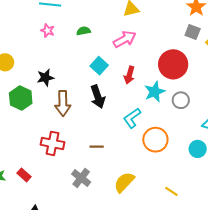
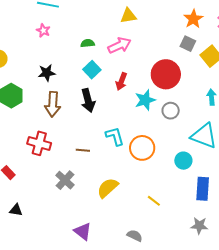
green semicircle: (84, 31) -> (88, 43), moved
black star: (45, 78) -> (47, 73), moved
cyan L-shape: (132, 118) -> (115, 136), moved, turned 105

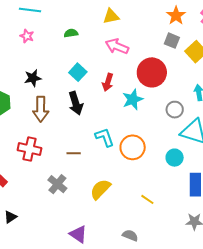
green semicircle: (88, 43) -> (71, 33), moved
pink arrow: (120, 45) -> (117, 46), moved, turned -130
gray circle: (171, 111) -> (175, 110), moved
black triangle: (16, 210) -> (10, 217), turned -40

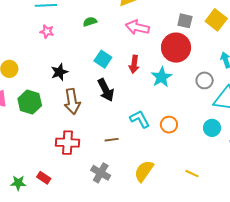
gray square: (172, 41) -> (185, 21), moved
orange circle: (133, 147) -> (169, 125), size x0.7

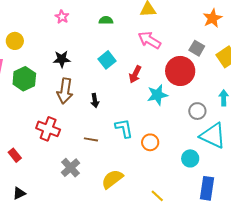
black arrow: (106, 90) -> (95, 101), moved, size x0.6

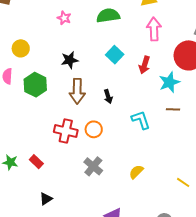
green semicircle: (106, 20) -> (108, 16), size x1.6
pink arrow: (149, 40) -> (154, 29), turned 65
brown line: (91, 139) -> (173, 109), moved
orange circle: (150, 142) -> (94, 129), moved
yellow semicircle: (112, 179) -> (136, 172), size x0.7

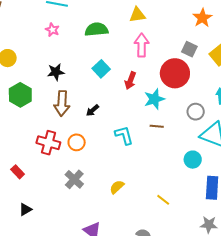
black arrow: (108, 97) -> (93, 110), turned 64

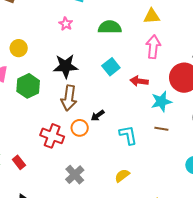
black star: (56, 72) -> (66, 66), size x1.4
red arrow: (130, 81) -> (139, 81), turned 72
black arrow: (93, 110) -> (98, 115), moved
orange circle: (77, 142) -> (80, 128), moved
yellow semicircle: (117, 187) -> (122, 176), moved

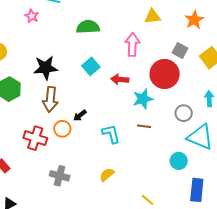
yellow triangle: (152, 16) -> (152, 16), moved
pink star: (66, 24) -> (32, 16), moved
gray cross: (75, 175) -> (60, 176), turned -30

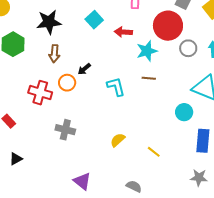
brown arrow: (50, 99) -> (54, 54), size x0.7
gray circle: (184, 113) -> (188, 48), moved
yellow semicircle: (107, 175) -> (118, 140), moved

